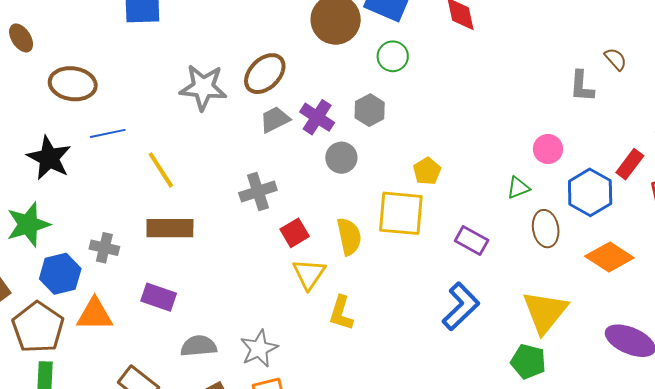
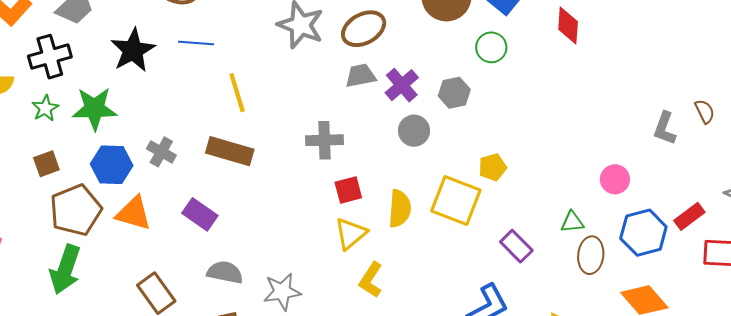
green triangle: (518, 188) -> (572, 222), moved

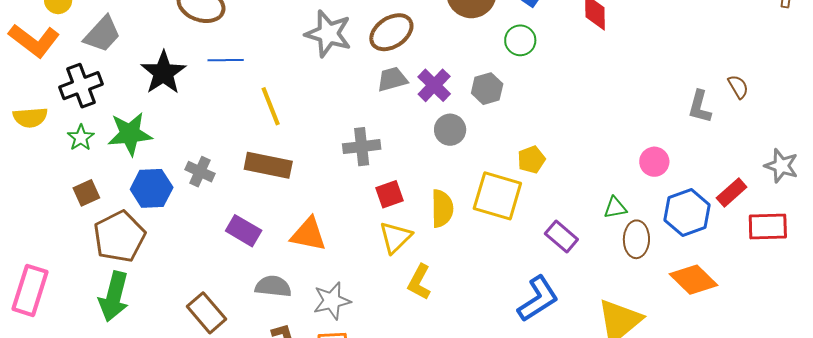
orange triangle: (134, 213) -> (308, 234), moved

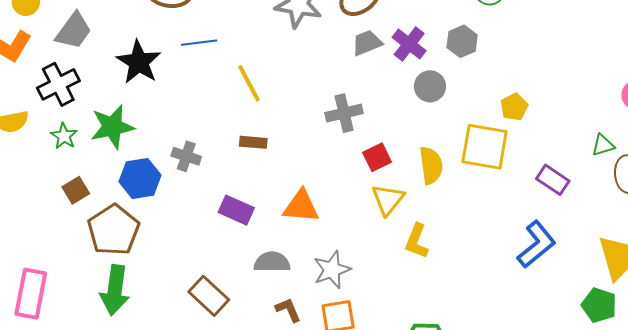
brown rectangle: (268, 165) -> (253, 142), size x0.6

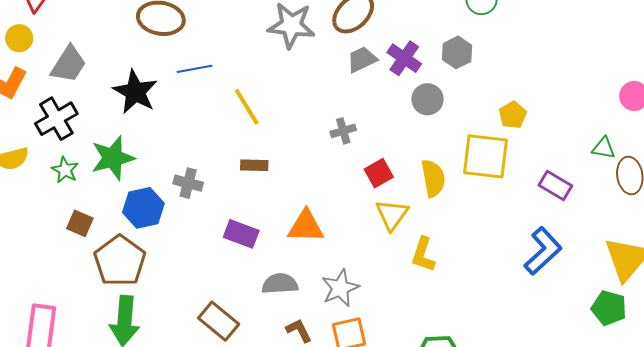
gray cross: (344, 113) -> (343, 131), size x0.7
green triangle: (603, 145) -> (604, 148), turned 30
brown square: (76, 190) -> (80, 223), turned -32

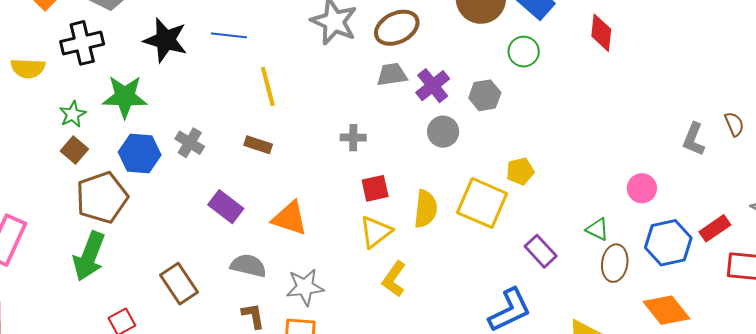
black star: (135, 92) -> (165, 40), turned -30
green star: (65, 170) -> (73, 114), moved

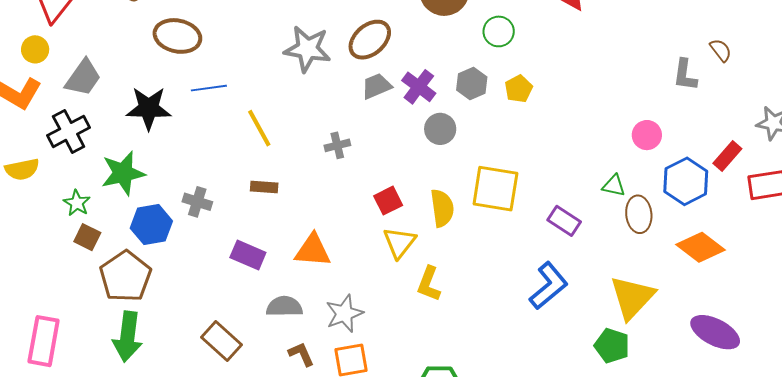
gray cross: (353, 138) -> (337, 145), moved
yellow pentagon: (520, 171) -> (519, 89), moved

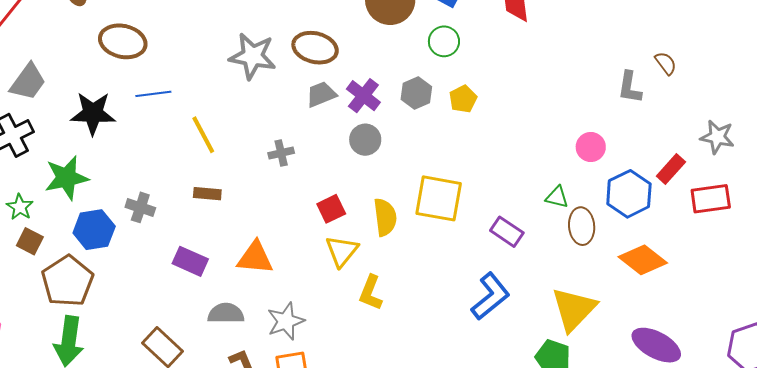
brown ellipse: (370, 40) -> (315, 48), turned 54
gray circle: (440, 129) -> (365, 140), moved

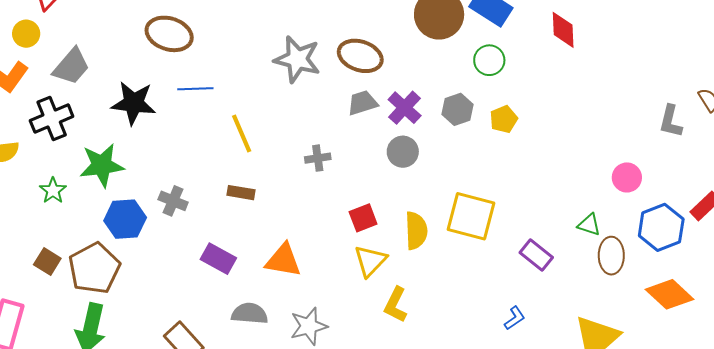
brown square: (30, 241) -> (47, 262), moved
blue L-shape: (490, 296) -> (515, 318), size x0.5

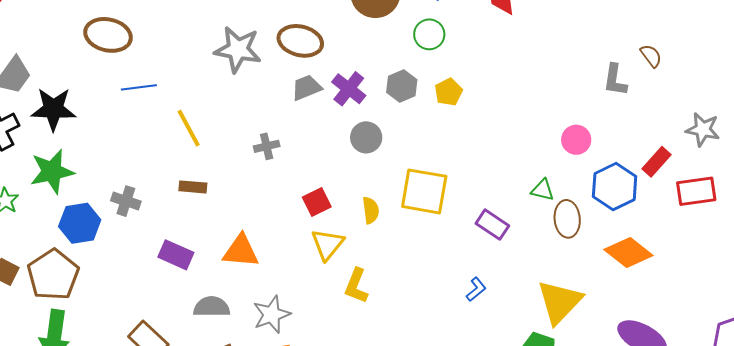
black star: (133, 103) -> (53, 109), moved
gray circle: (403, 152) -> (366, 137), moved
yellow semicircle: (416, 231) -> (371, 210), size x0.7

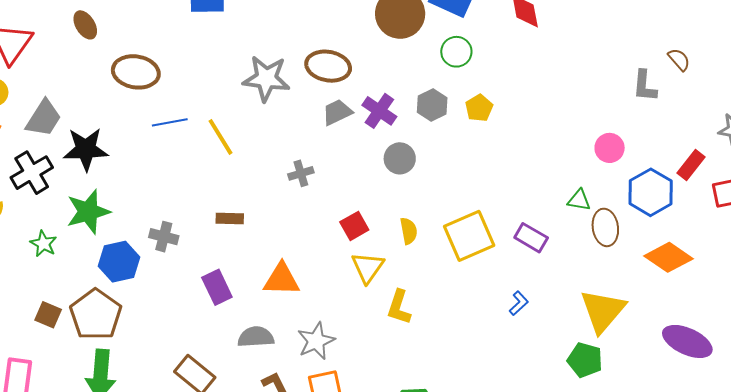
yellow line: (189, 128) -> (221, 137), moved
yellow square: (424, 191) -> (469, 236), moved, turned -30
purple rectangle: (176, 255) -> (217, 287), turned 44

